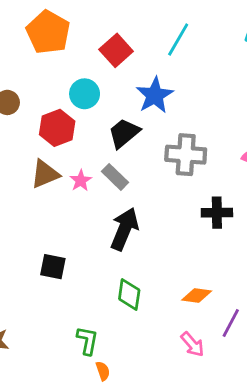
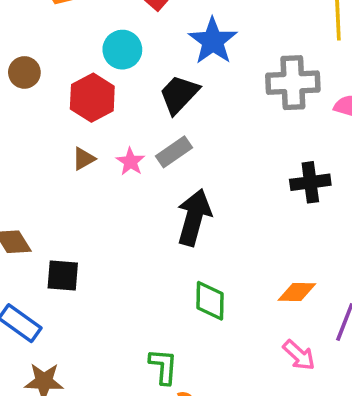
gray cross: (186, 155) -> (293, 83), moved
brown triangle: (45, 174) -> (84, 159), size x0.6
gray rectangle: (115, 177) -> (174, 152), turned -72
black square: (53, 267) -> (63, 275), moved

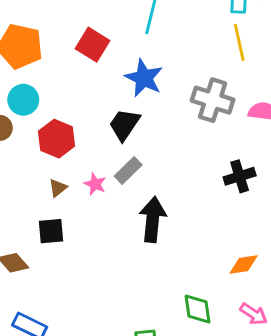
cyan circle: (122, 50) -> (23, 100), moved
gray cross: (293, 83) -> (213, 100), turned 30
black square: (63, 275) -> (51, 231), moved
green diamond: (210, 301) -> (198, 309), moved

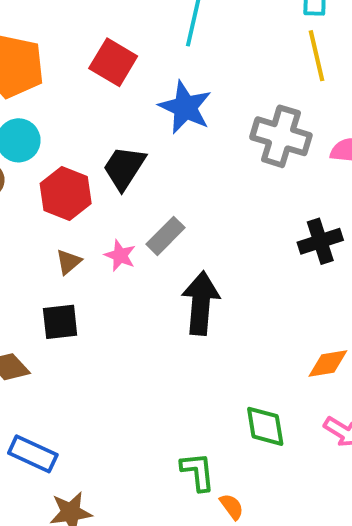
black trapezoid: (124, 124) -> (124, 168), moved

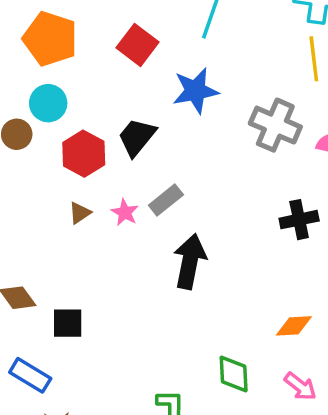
blue star: (185, 107) -> (195, 91), turned 30
black square: (60, 322) -> (68, 323), moved

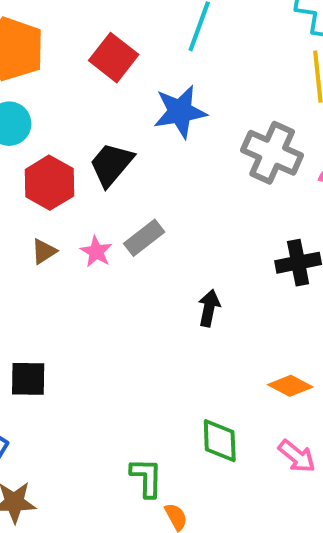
black arrow: (190, 261) -> (209, 308), moved, size x0.6
orange diamond: (294, 326) -> (290, 386), turned 30

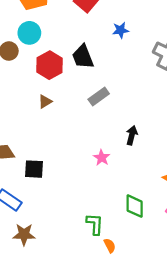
blue star: (180, 112) -> (121, 30), size x0.6
black trapezoid: (111, 164) -> (83, 57), turned -64
pink star: (96, 252) -> (102, 158), moved

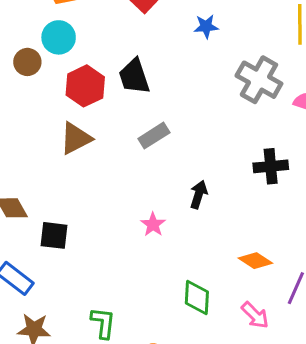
blue star: (121, 30) -> (206, 26), moved
brown triangle: (45, 102) -> (76, 138), size x1.6
green L-shape: (95, 224) -> (103, 323), moved

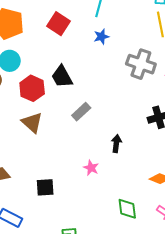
brown triangle: (76, 138) -> (32, 123), turned -40
black square: (54, 235) -> (45, 187), moved

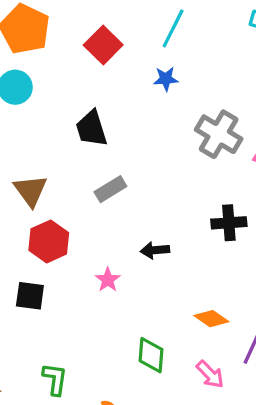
red hexagon: (32, 88) -> (49, 241), moved
black arrow: (116, 144) -> (155, 250), turned -114

